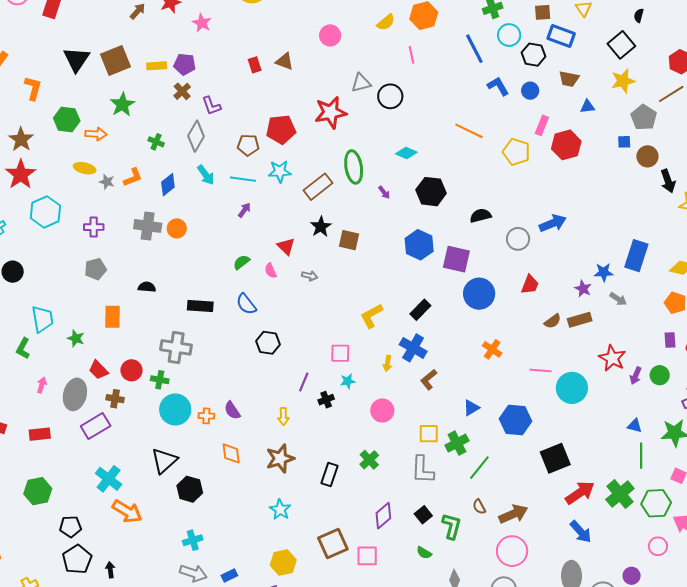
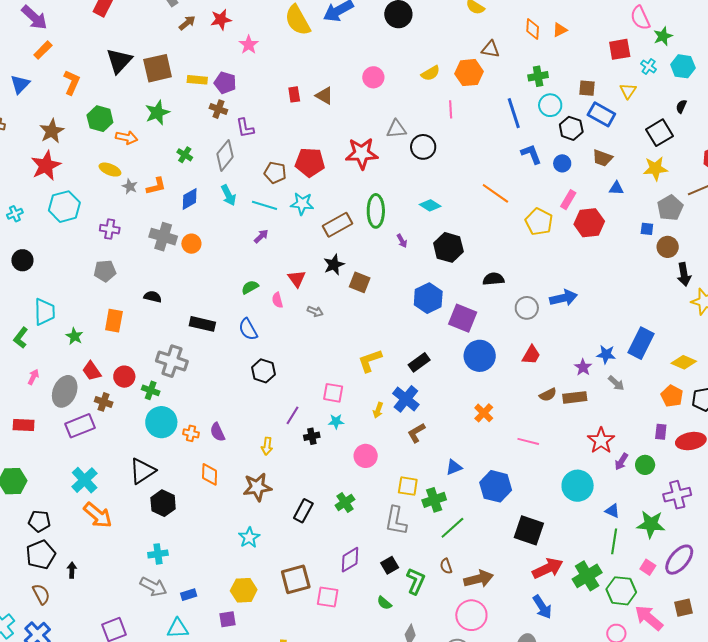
brown cross: (182, 91) -> (218, 109), turned -36
cyan circle: (572, 388) -> (578, 486), moved
black square: (555, 458) -> (529, 530), turned 32

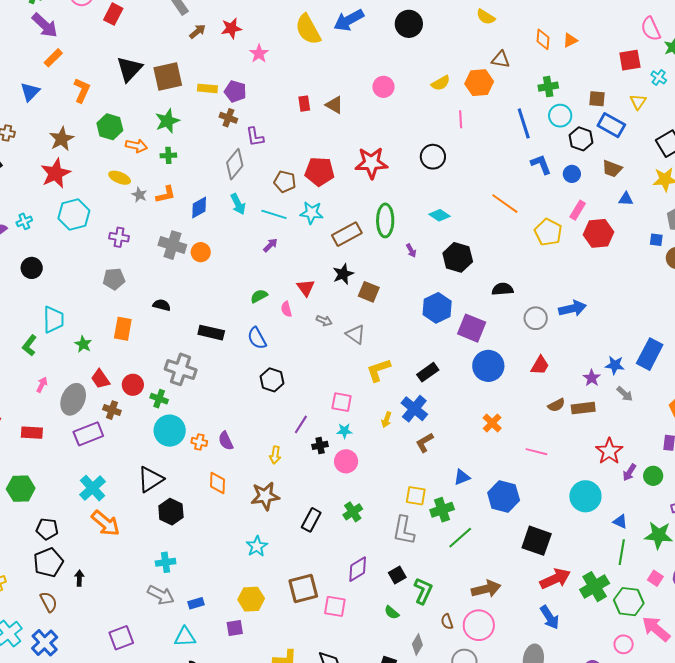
gray triangle: (396, 129) -> (355, 334), moved, turned 40
green cross: (185, 155) -> (168, 155), moved, turned -35
pink circle: (366, 456) -> (346, 461), moved
brown semicircle: (446, 566) -> (447, 622), moved

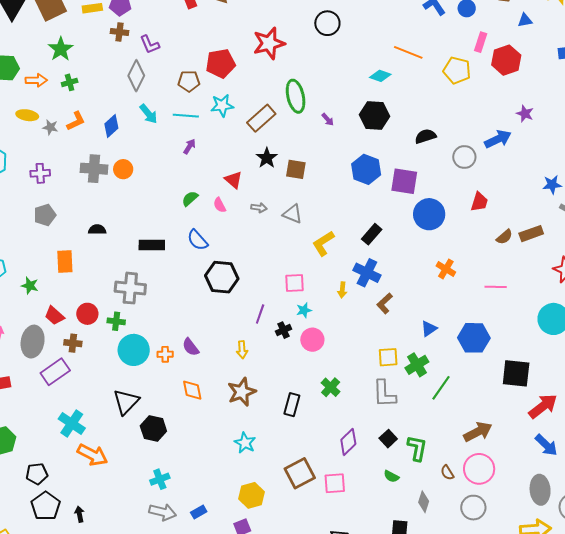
cyan diamond: (440, 215) -> (380, 76), moved
purple star: (592, 378) -> (525, 114), moved
black hexagon: (272, 380) -> (222, 277), size x1.4

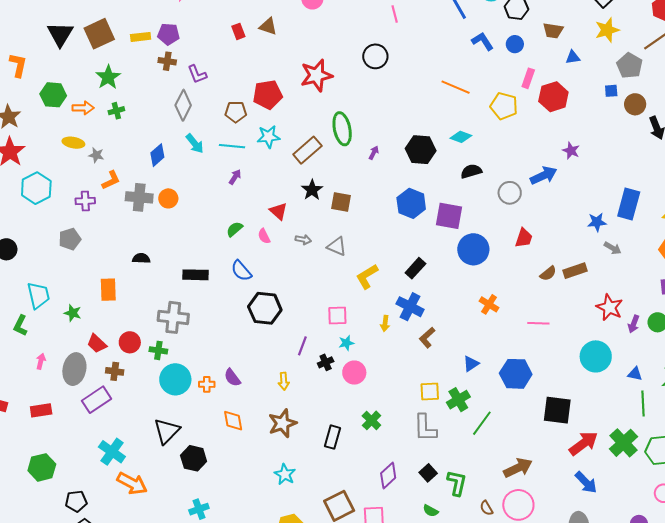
cyan diamond: (380, 76) -> (461, 137), moved
purple arrow: (328, 120) -> (374, 153), turned -112
orange L-shape: (76, 121) -> (111, 180), moved
gray pentagon: (45, 215) -> (70, 239), moved

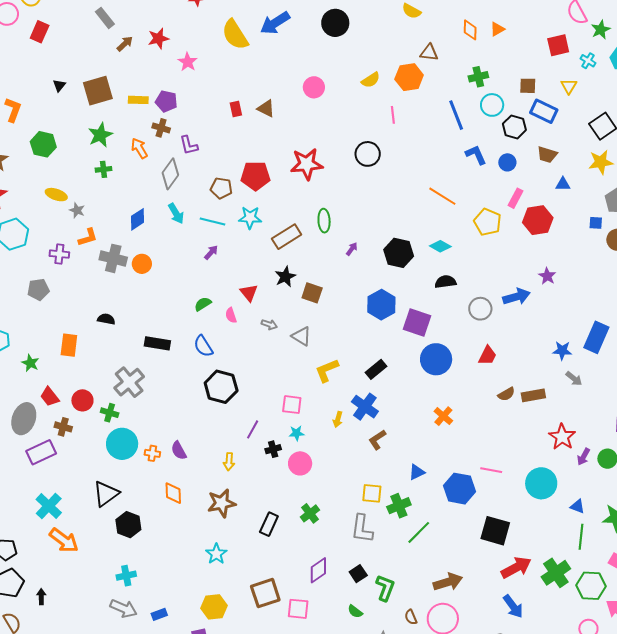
black triangle: (60, 34) -> (59, 85), size x0.5
orange arrow: (83, 108) -> (139, 148), moved, turned -130
green ellipse: (342, 129) -> (324, 221), size x0.7
gray cross: (173, 317) -> (129, 382), turned 36
pink line: (538, 323) -> (491, 470), moved

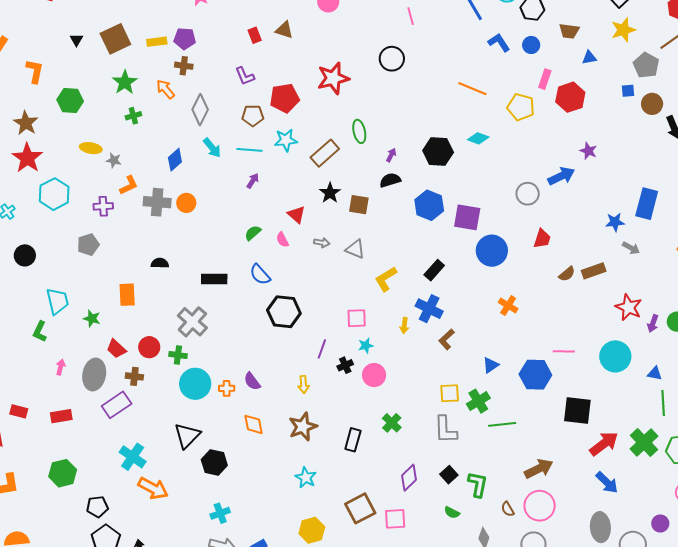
purple L-shape: (189, 145) -> (245, 76), moved
black semicircle: (445, 282) -> (390, 180), moved
green line: (419, 532) -> (502, 424), turned 48

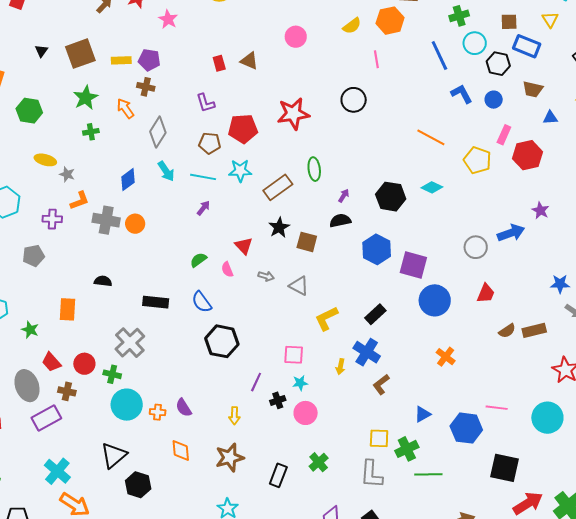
gray ellipse: (94, 374) -> (27, 386), turned -36

